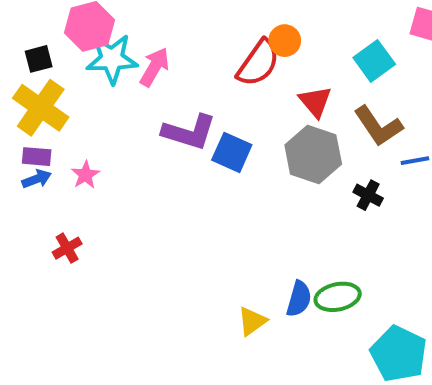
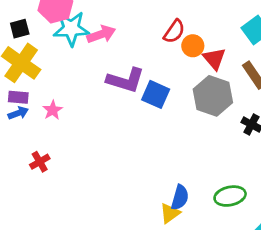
orange circle: (285, 41) -> (193, 46), moved
red semicircle: (258, 63) -> (174, 31), size x0.7
pink arrow: (155, 67) -> (101, 34), turned 40
blue semicircle: (299, 299) -> (180, 197), moved

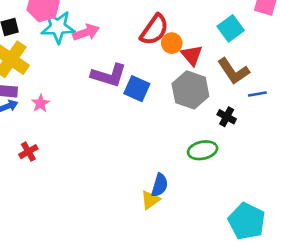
red semicircle: (174, 31) -> (154, 30), size x1.4
green ellipse: (230, 196) -> (203, 150), moved

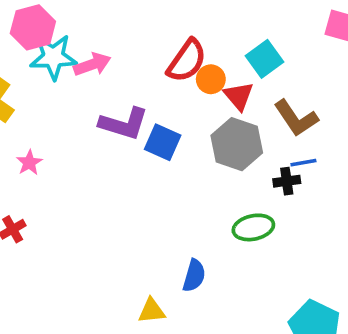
cyan square: (231, 28) -> (265, 59), moved
blue line: (257, 94) -> (303, 163), moved
black cross: (227, 117) -> (287, 181), turned -36
yellow triangle: (150, 200) -> (152, 311), moved, turned 30

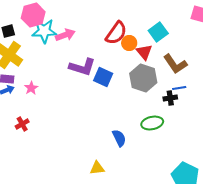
blue semicircle: (194, 276) -> (119, 138), moved, turned -42

